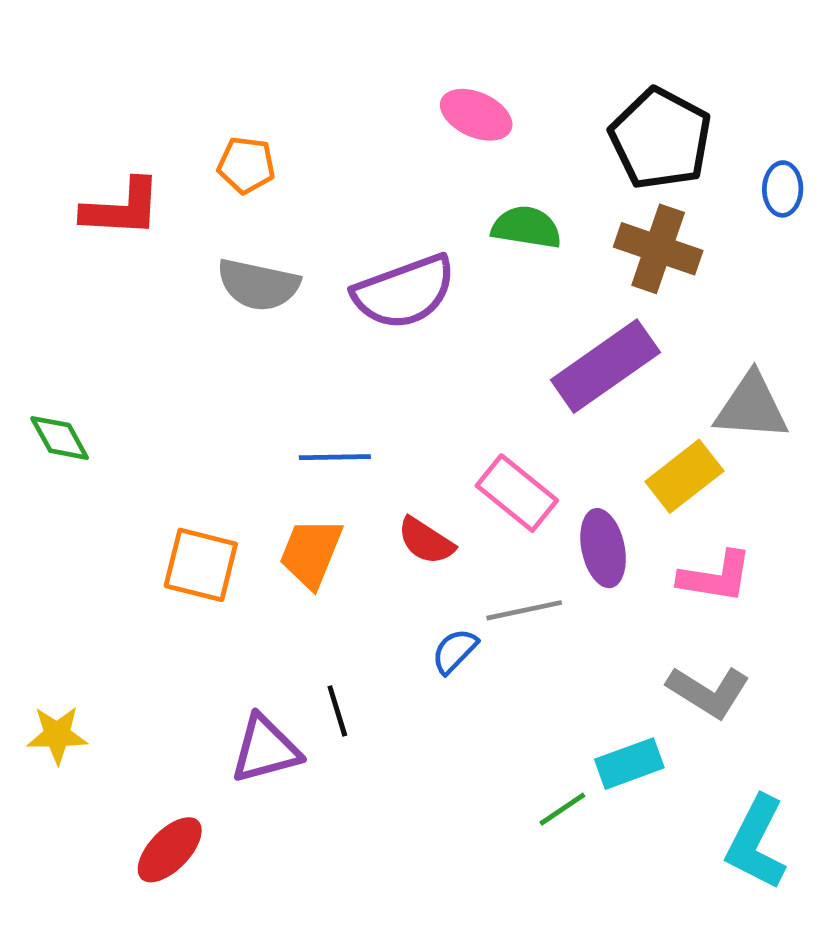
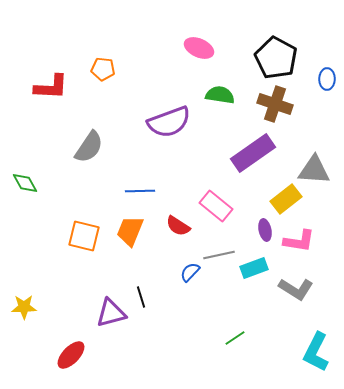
gray semicircle: (258, 285) -> (89, 147), moved, turned -68
purple ellipse: (603, 548) -> (265, 230), moved, size x0.7
cyan rectangle: (629, 764) -> (254, 268), moved

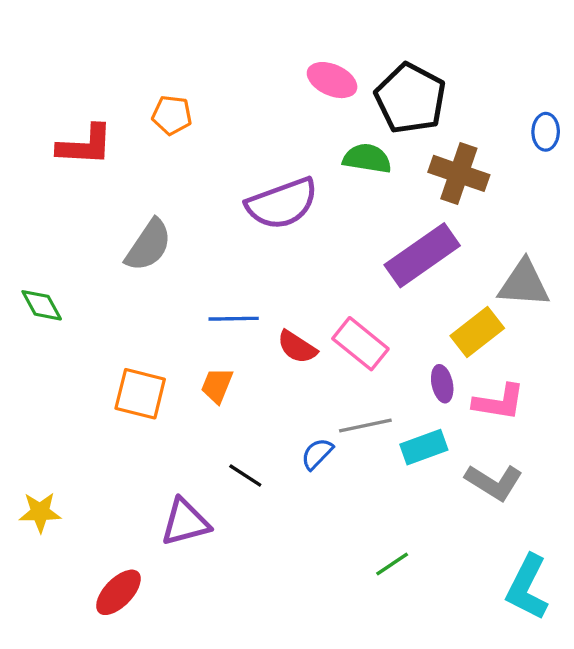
black pentagon: (276, 58) -> (410, 98), moved
red semicircle: (178, 226) -> (297, 347), moved
orange trapezoid: (130, 231) -> (217, 385), size x0.7
black line: (141, 297) -> (245, 476), moved, turned -40

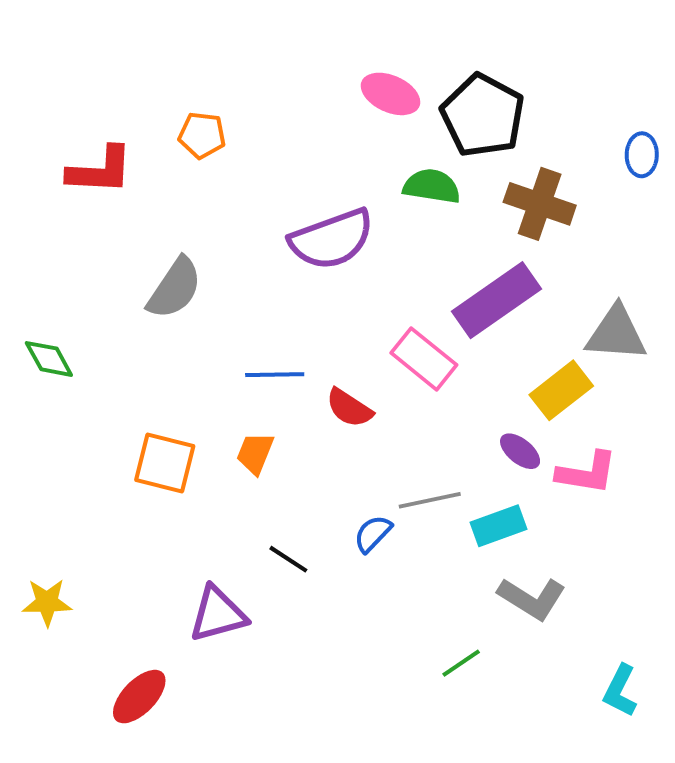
pink rectangle: (360, 344) -> (424, 359), moved
purple ellipse: (442, 384) -> (520, 451), turned -39
gray L-shape: (494, 482) -> (532, 598), moved
cyan L-shape: (527, 587) -> (620, 691), size x0.7

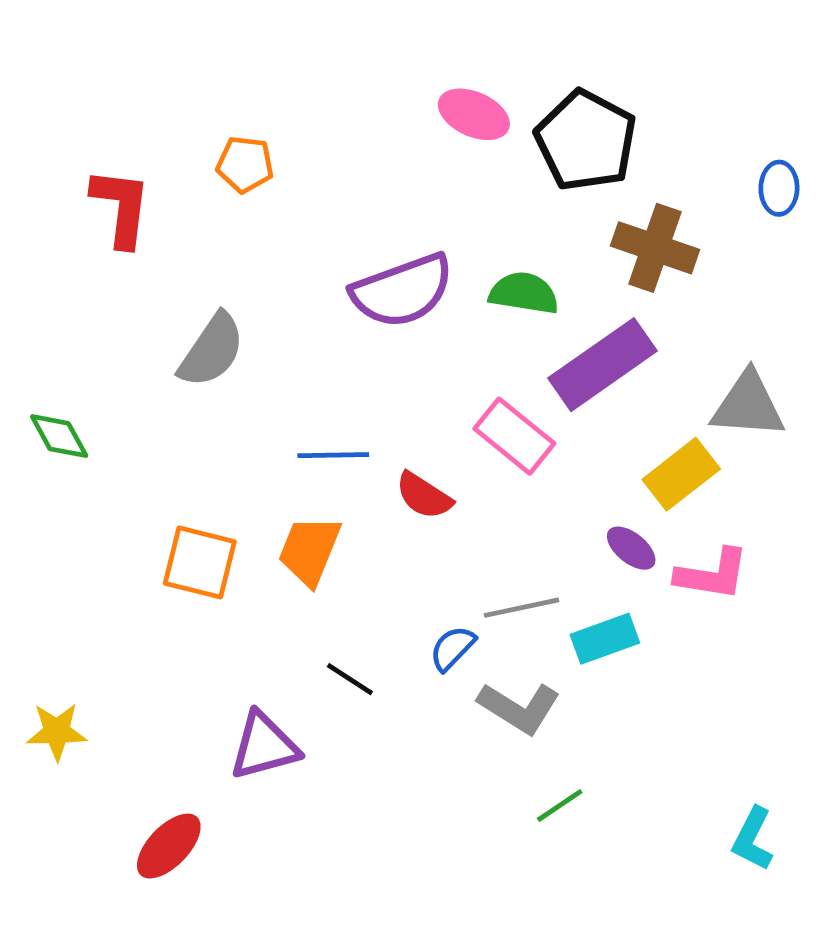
red L-shape: (100, 170) -> (121, 207), turned -86
green semicircle: (432, 186) -> (524, 293), moved
orange trapezoid: (255, 453) -> (309, 550), size x1.4
gray L-shape: (532, 598) -> (519, 708), moved

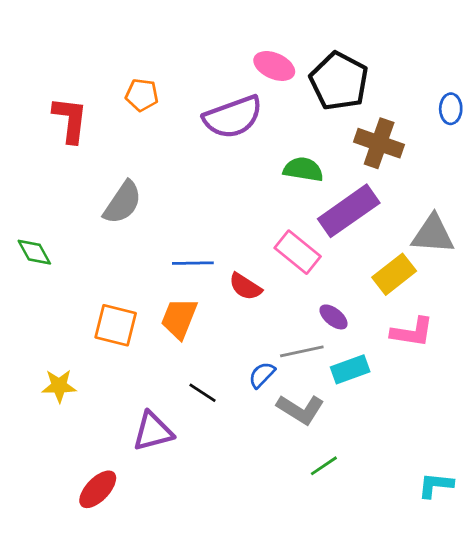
purple semicircle: (402, 291) -> (233, 117), moved
purple ellipse: (631, 548) -> (334, 317), moved
yellow star: (57, 732) -> (59, 386), moved
cyan L-shape: (753, 839) -> (436, 485), turned 69

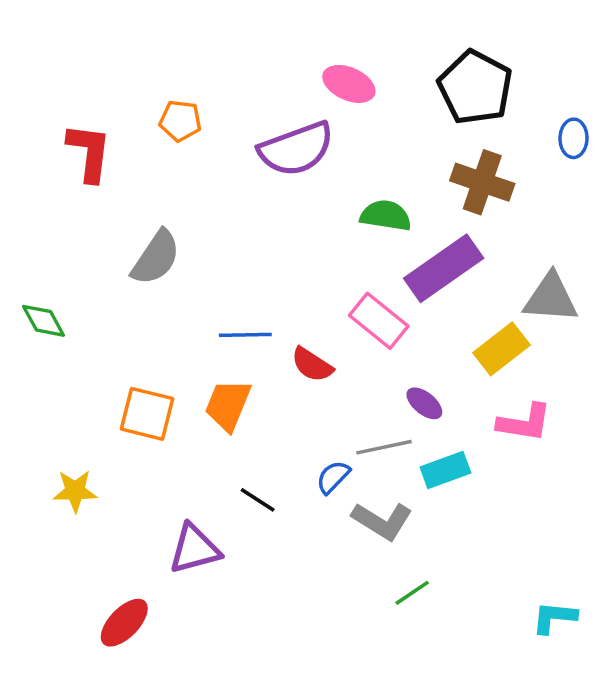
black pentagon: (339, 81) -> (475, 87), moved

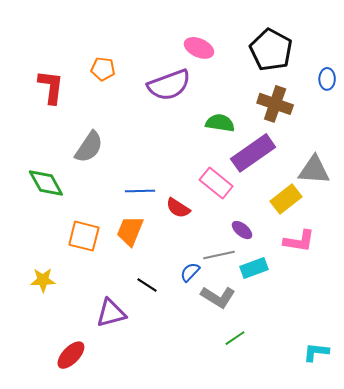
green diamond: (44, 321) -> (46, 183), moved, size x1.4

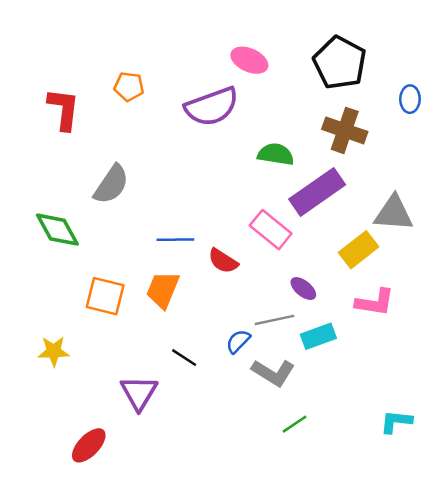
purple triangle: (111, 313) -> (139, 393), turned -44
cyan L-shape: (316, 352) -> (396, 422), moved

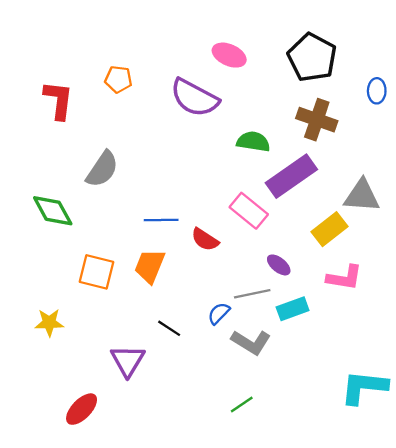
purple semicircle: (212, 107) -> (195, 98), turned 48
cyan L-shape: (396, 422) -> (364, 387), size x1.6
green line: (295, 424) -> (242, 404), moved

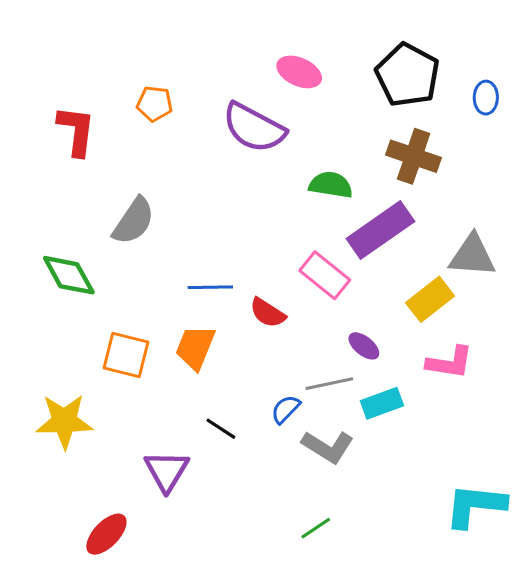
blue ellipse: (377, 91) -> (486, 98), moved
yellow star: (49, 323) -> (64, 421), size x1.5

